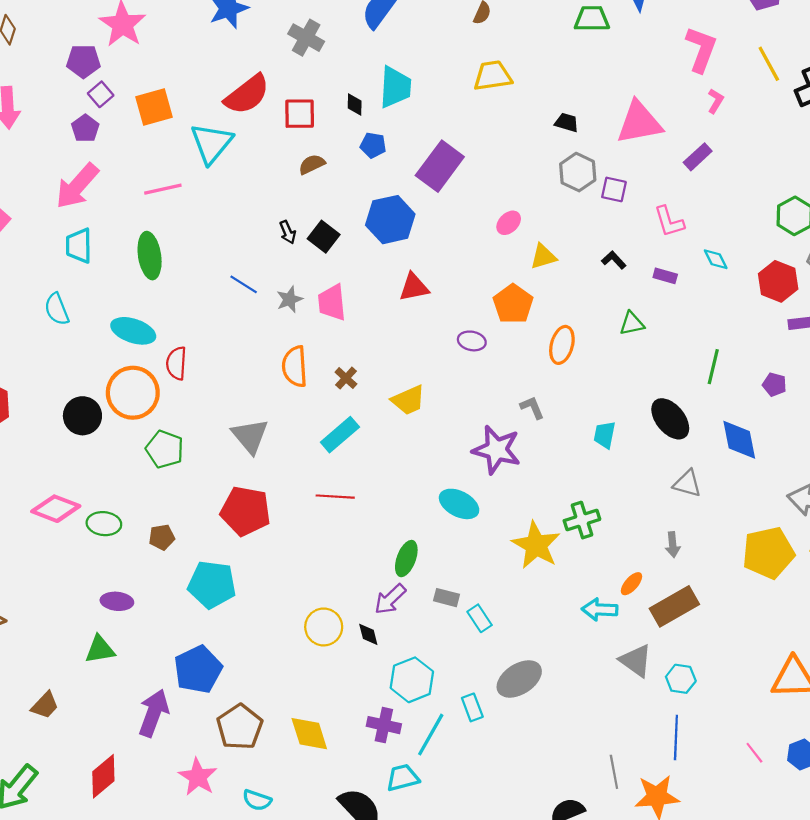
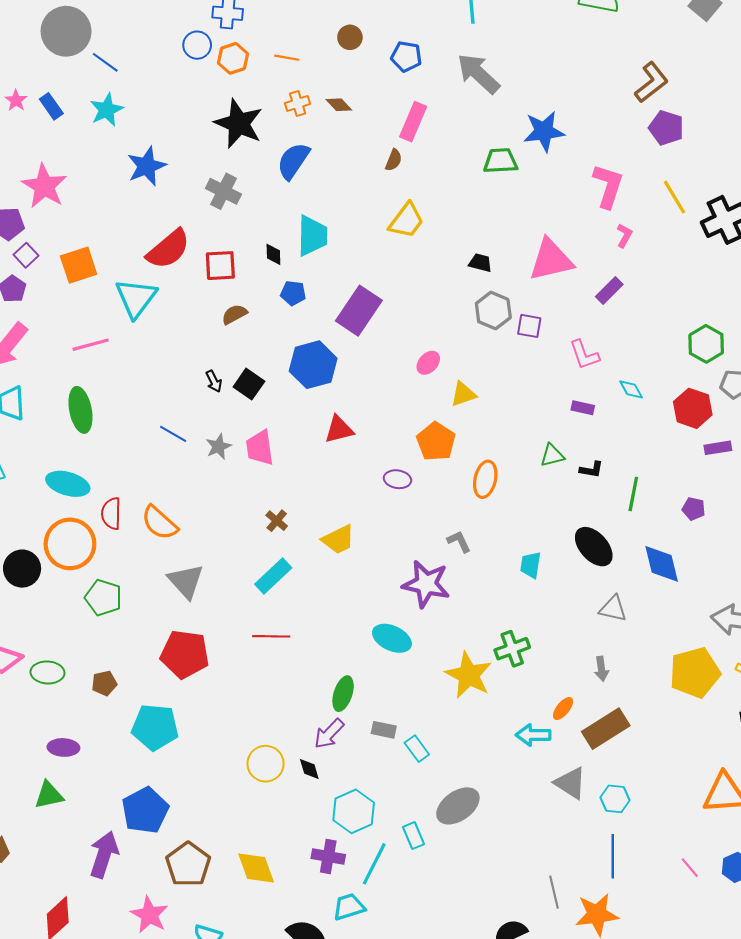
yellow trapezoid: (493, 76) -> (406, 220), turned 138
black L-shape: (614, 260) -> (591, 470), moved, turned 145
orange semicircle: (295, 366) -> (159, 523), moved, turned -42

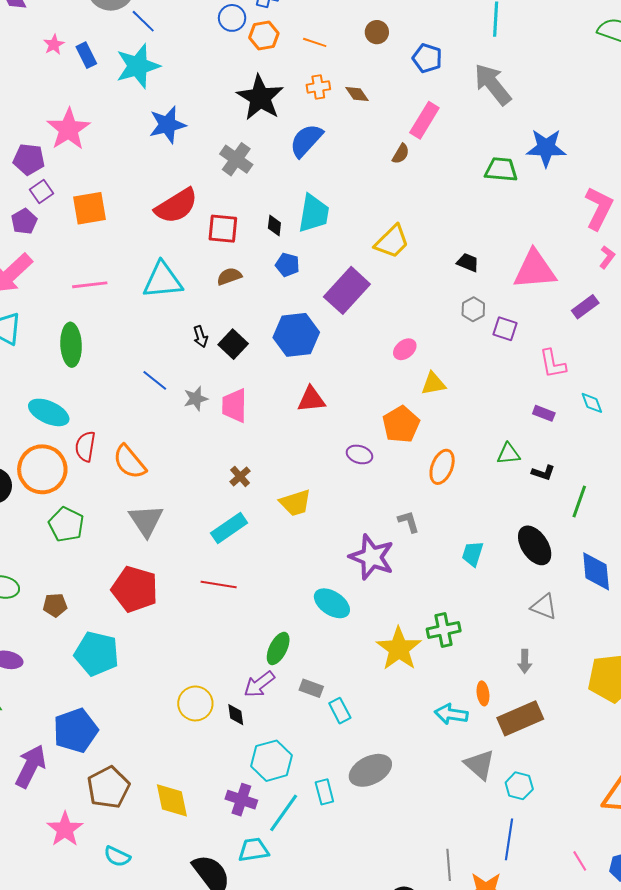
cyan star: (107, 110) -> (138, 66), size x1.4
yellow trapezoid: (406, 220) -> (392, 242), moved
cyan triangle: (136, 298) -> (163, 280), moved, turned 39
gray hexagon: (493, 311) -> (473, 309), size x0.7
orange ellipse: (563, 709) -> (483, 693), turned -55

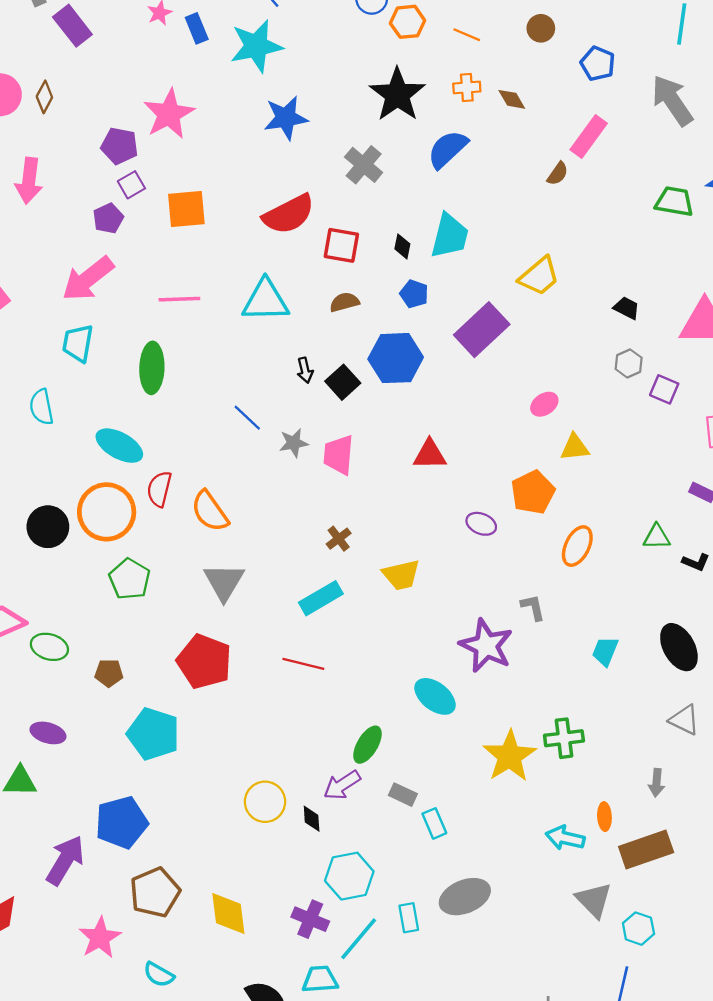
blue hexagon: (296, 335) -> (396, 358), moved

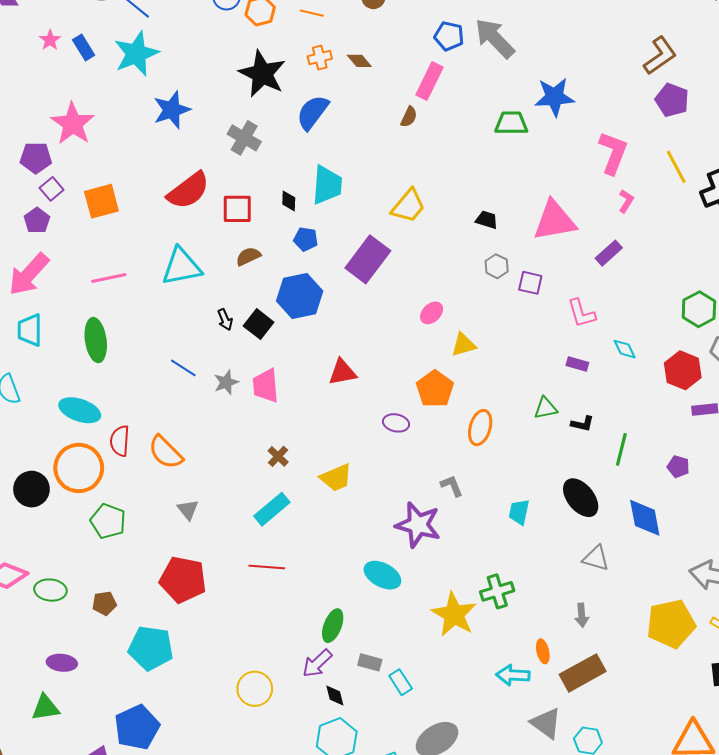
blue pentagon: (598, 64) -> (449, 36), moved
gray triangle: (224, 582) -> (188, 510), size x0.6
black diamond: (312, 819) -> (335, 695), moved

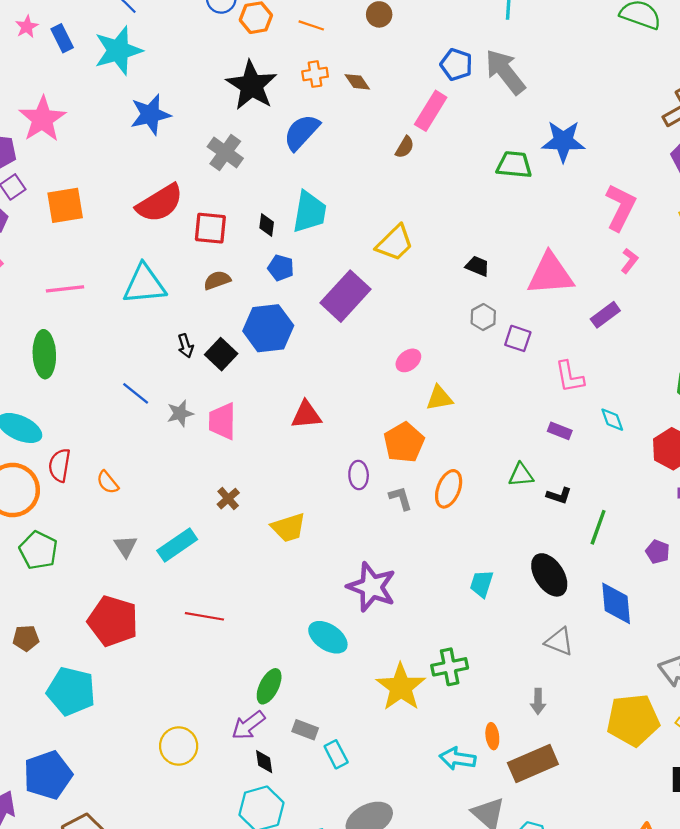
purple ellipse: (396, 423) -> (359, 475), turned 70
orange semicircle: (166, 452) -> (108, 482), size x0.6
gray L-shape: (452, 486) -> (401, 498), moved
cyan rectangle: (272, 509) -> (177, 545), moved

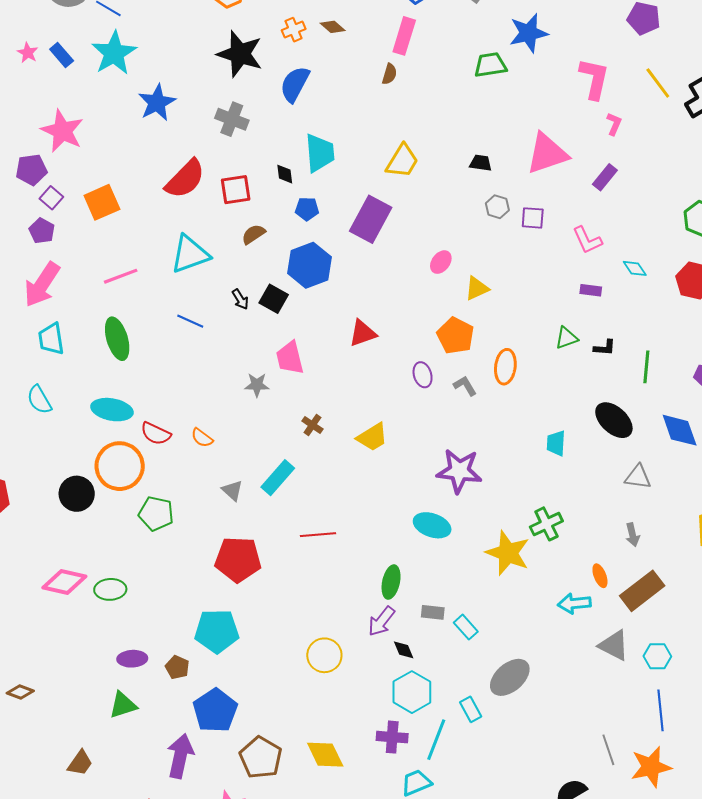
blue line: (136, 393) -> (190, 321), moved
gray star: (180, 413) -> (257, 385), moved, turned 30
red semicircle: (60, 465) -> (156, 434), turned -60
brown pentagon: (26, 638) -> (177, 667), moved, turned -30

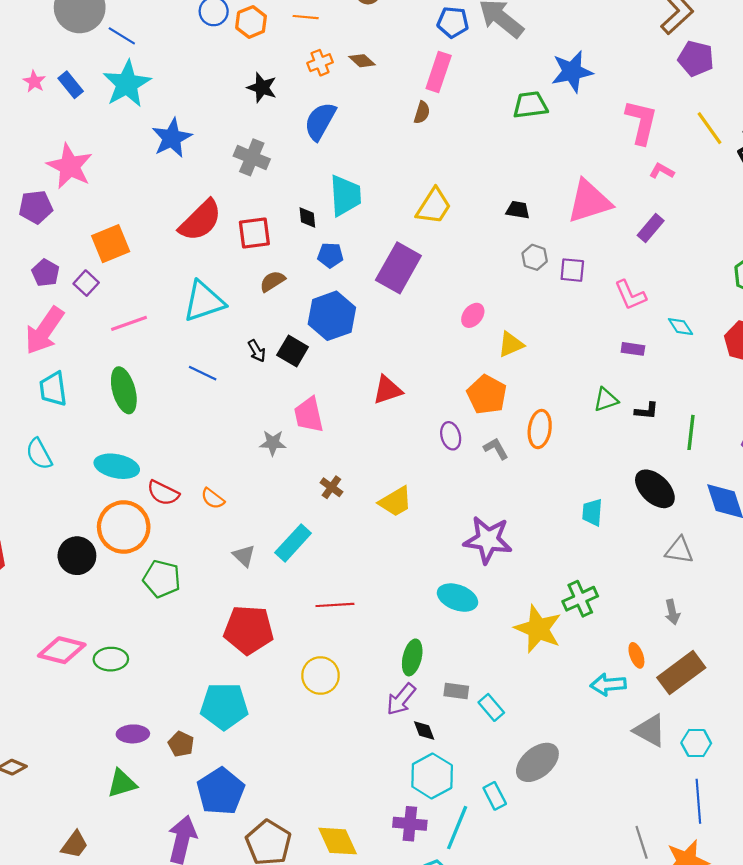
black star: (240, 54) -> (262, 88), size x0.6
pink L-shape: (614, 124) -> (662, 171), turned -85
purple square: (51, 198) -> (86, 283), moved
yellow circle: (324, 655) -> (320, 675), moved

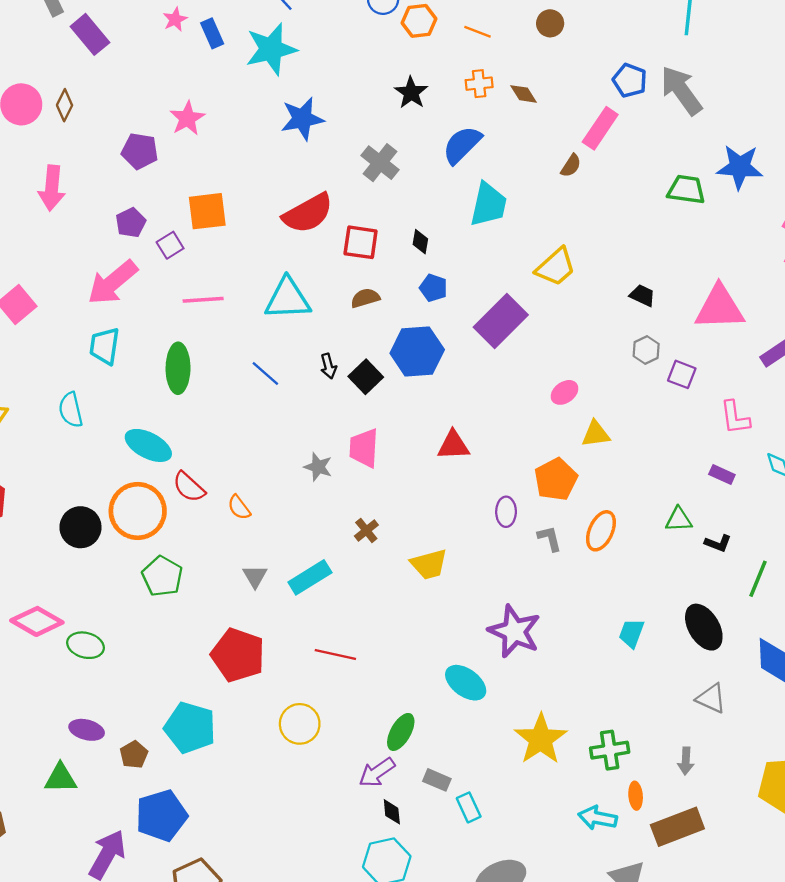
pink star: (70, 166) -> (187, 118), size x0.7
cyan trapezoid: (345, 196) -> (489, 204), moved
green cross: (580, 599) -> (610, 750), moved

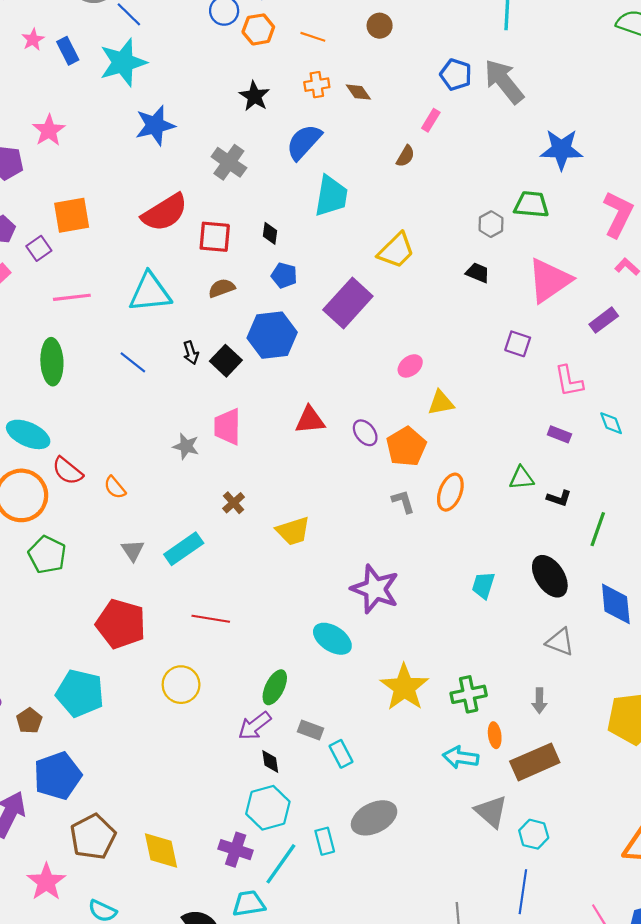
pink rectangle: (600, 128) -> (431, 120), size x0.6
green trapezoid: (686, 190) -> (531, 204), moved
pink triangle: (720, 308) -> (549, 280), turned -30
gray hexagon: (646, 350) -> (491, 224), moved
purple ellipse: (506, 512) -> (365, 433), moved, turned -36

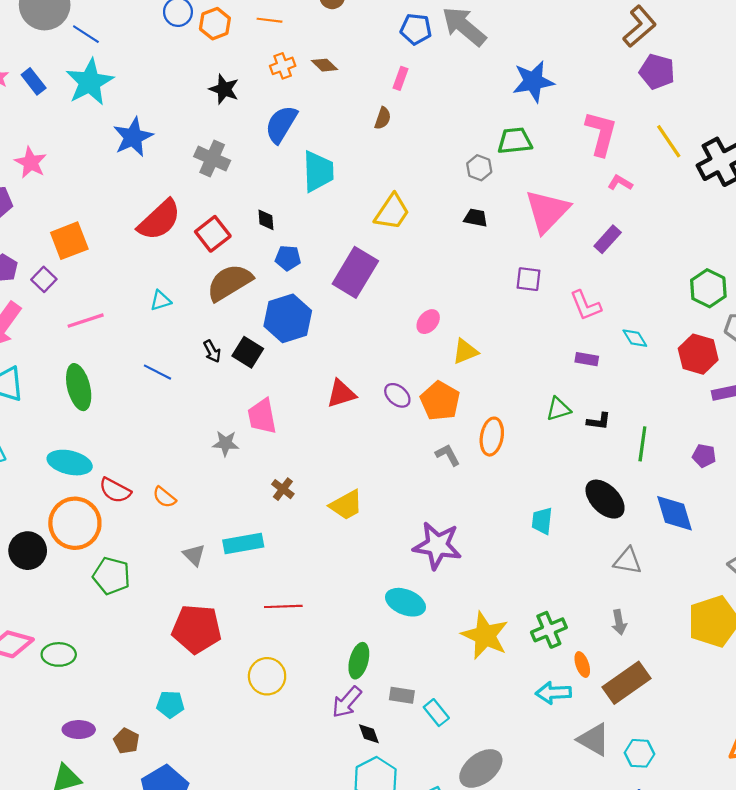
red square: (215, 237) -> (213, 234), turned -32
brown semicircle: (222, 288) -> (229, 282), size x1.8
cyan triangle: (150, 292) -> (161, 301), size x0.5
cyan rectangle: (184, 549) -> (243, 544), turned 36
cyan pentagon: (80, 693) -> (170, 704), size x0.6

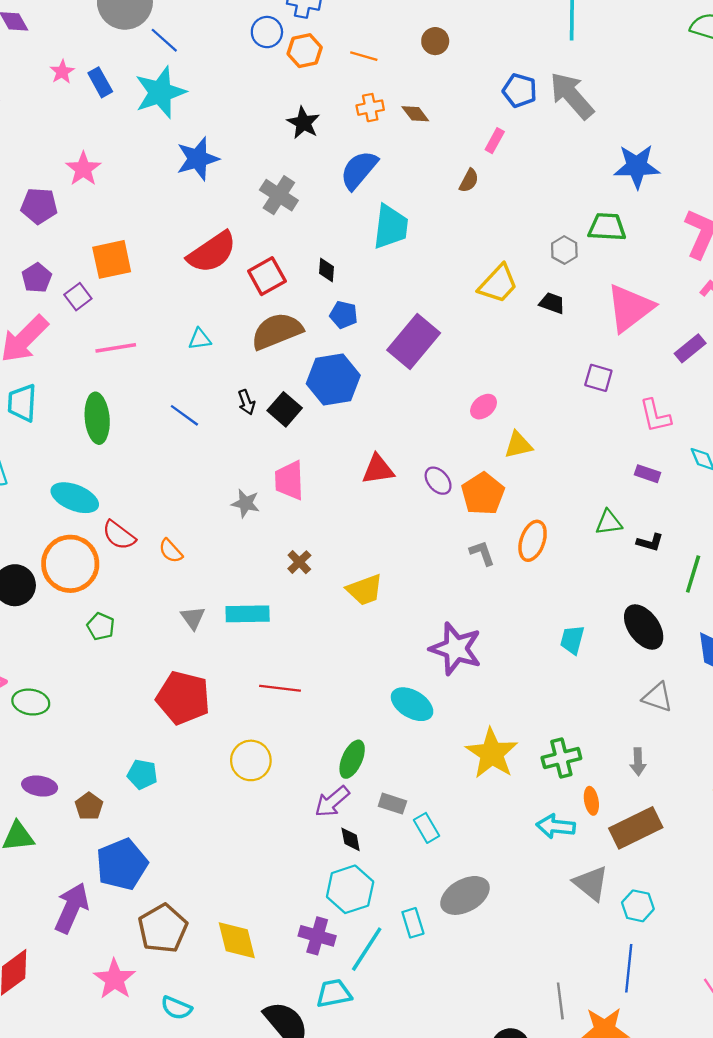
yellow trapezoid: (392, 212) -> (498, 284), moved
green pentagon: (112, 576) -> (101, 626), size x0.7

